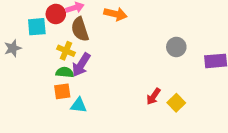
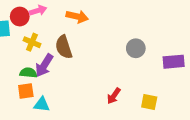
brown semicircle: (80, 29) -> (64, 47), moved
yellow cross: (66, 51) -> (32, 42), moved
yellow square: (176, 103) -> (149, 102), moved, turned -35

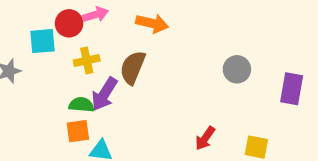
yellow cross: (32, 42) -> (87, 60), turned -35
brown semicircle: (64, 47) -> (133, 68), turned 40
purple rectangle: (174, 62) -> (292, 89), turned -75

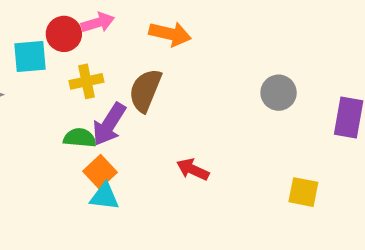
orange square: (78, 131) -> (100, 172), moved, turned -35
red arrow: (205, 138) -> (193, 169), moved, turned 80

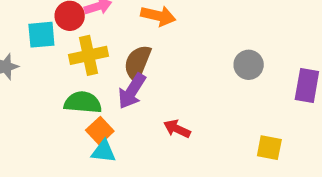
yellow cross: (86, 81) -> (88, 55), size x1.4
purple arrow: (109, 124) -> (132, 91), moved
green semicircle: (80, 138) -> (83, 102), size x1.4

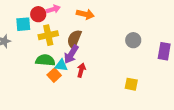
red arrow: (177, 129) -> (81, 70), moved, turned 80
yellow square: (269, 148) -> (131, 84), moved
cyan triangle: (104, 151) -> (61, 65), moved

